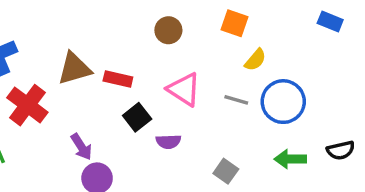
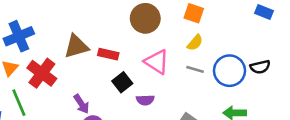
brown circle: (168, 30) -> (145, 18), size x1.5
yellow semicircle: (255, 60) -> (195, 43), moved
black semicircle: (341, 150) -> (260, 67), moved

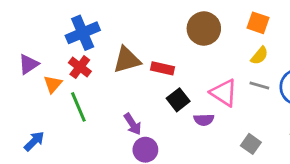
blue cross: (19, 36) -> (83, 33), moved
pink triangle: (157, 62) -> (224, 93), moved
red cross: (42, 73) -> (80, 67), moved, size x0.7
green line: (19, 103) -> (78, 107), moved

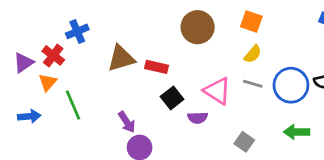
blue cross: (83, 33) -> (77, 31), size x0.7
red cross: (80, 67) -> (53, 55), moved
blue arrow: (34, 141) -> (29, 116), moved, turned 40

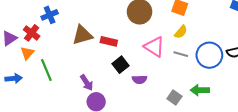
pink triangle: (217, 91) -> (154, 47), moved
green arrow: (297, 132) -> (200, 90), moved

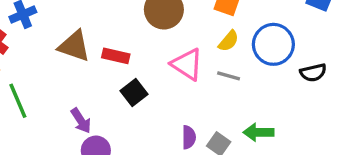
brown triangle: (82, 35) -> (74, 46), turned 35
blue circle: (209, 55) -> (273, 44), moved
purple semicircle: (140, 80) -> (189, 137), moved, turned -88

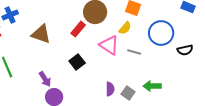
yellow semicircle: (229, 41) -> (125, 28), moved
red rectangle: (116, 56) -> (78, 29), moved, turned -63

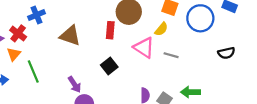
red rectangle: (78, 29) -> (110, 30), turned -35
blue circle: (161, 33) -> (200, 18), moved

